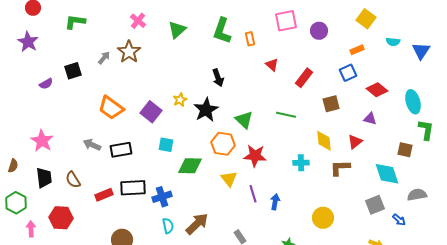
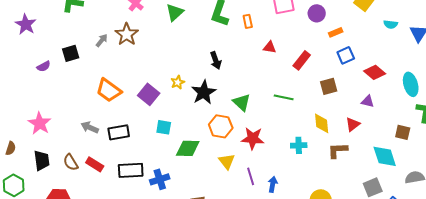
orange rectangle: (357, 50) -> (336, 32), moved
red triangle: (272, 65) -> (270, 47), turned -32
red rectangle: (104, 195) -> (95, 164), moved, turned 54

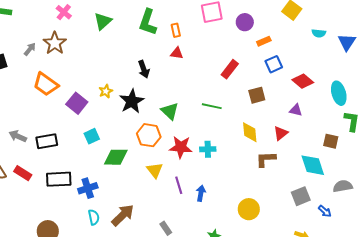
red triangle: (270, 47) -> (177, 53), moved
orange trapezoid: (109, 90) -> (46, 84), moved
cyan square: (164, 127) -> (92, 136), turned -35
cyan cross: (299, 145) -> (208, 149), moved

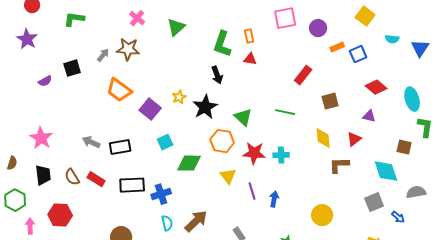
green L-shape: (148, 22) -> (222, 44), moved
brown star: (55, 43) -> (128, 49), turned -30
blue square: (274, 64) -> (358, 54), moved

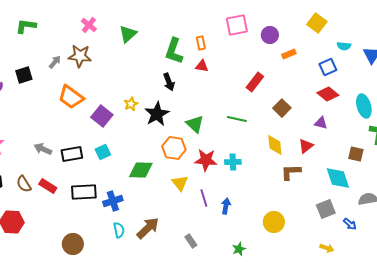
blue square: (358, 54) -> (328, 67), moved
brown square: (330, 101) -> (282, 108), turned -30
cyan square: (165, 142) -> (103, 152), moved

